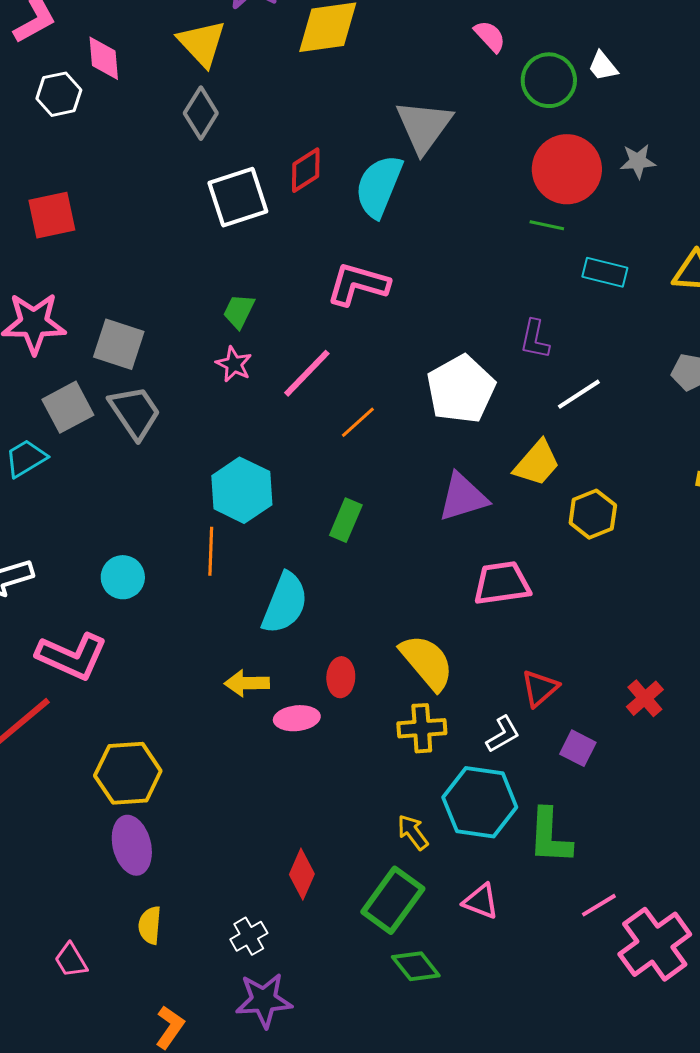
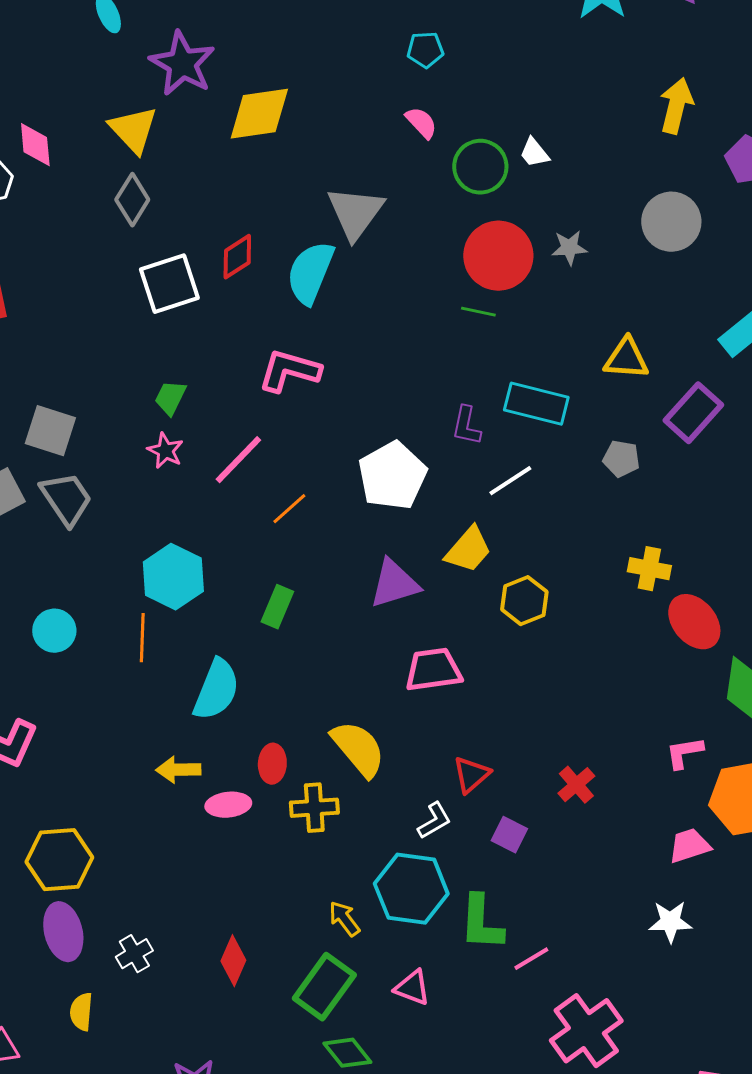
cyan rectangle: (605, 272) -> (536, 404), moved, size x1.4
cyan circle: (123, 577) -> (54, 631), moved
yellow cross: (422, 728) -> (314, 808), moved
pink line: (599, 905) -> (531, 959), moved
white cross: (249, 936) -> (134, 954), moved

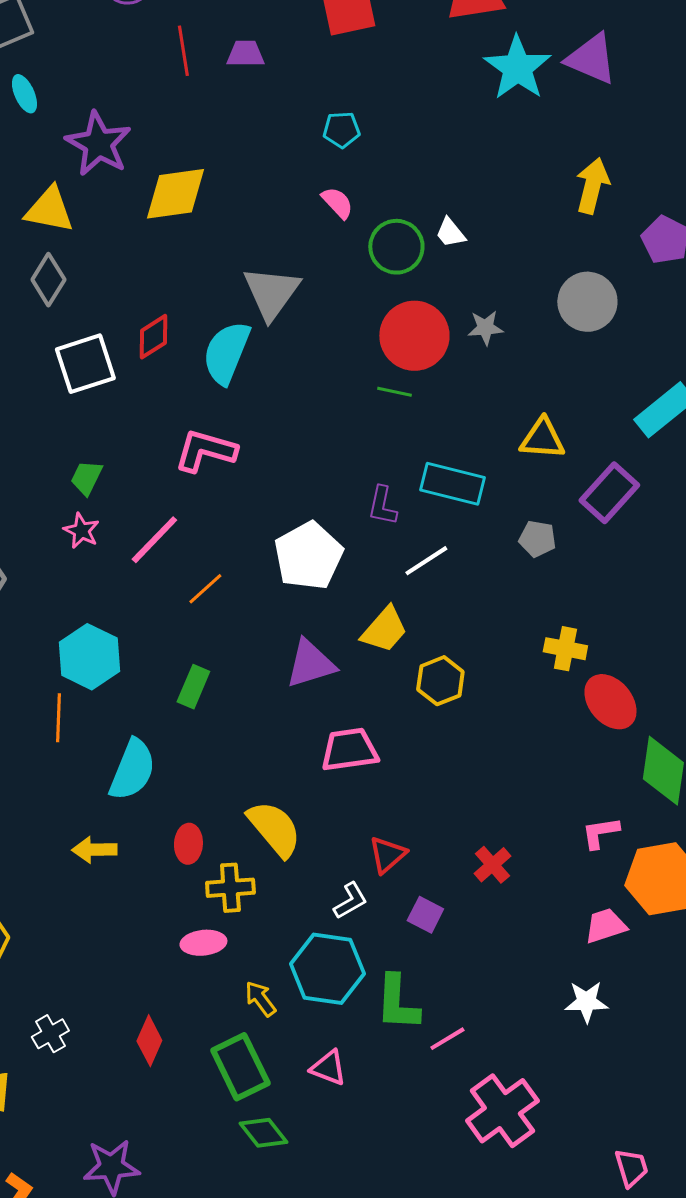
yellow triangle: (133, 130) -> (49, 210), turned -36
pink ellipse: (228, 805) -> (203, 943), moved
green rectangle: (324, 987) -> (240, 1067), turned -62

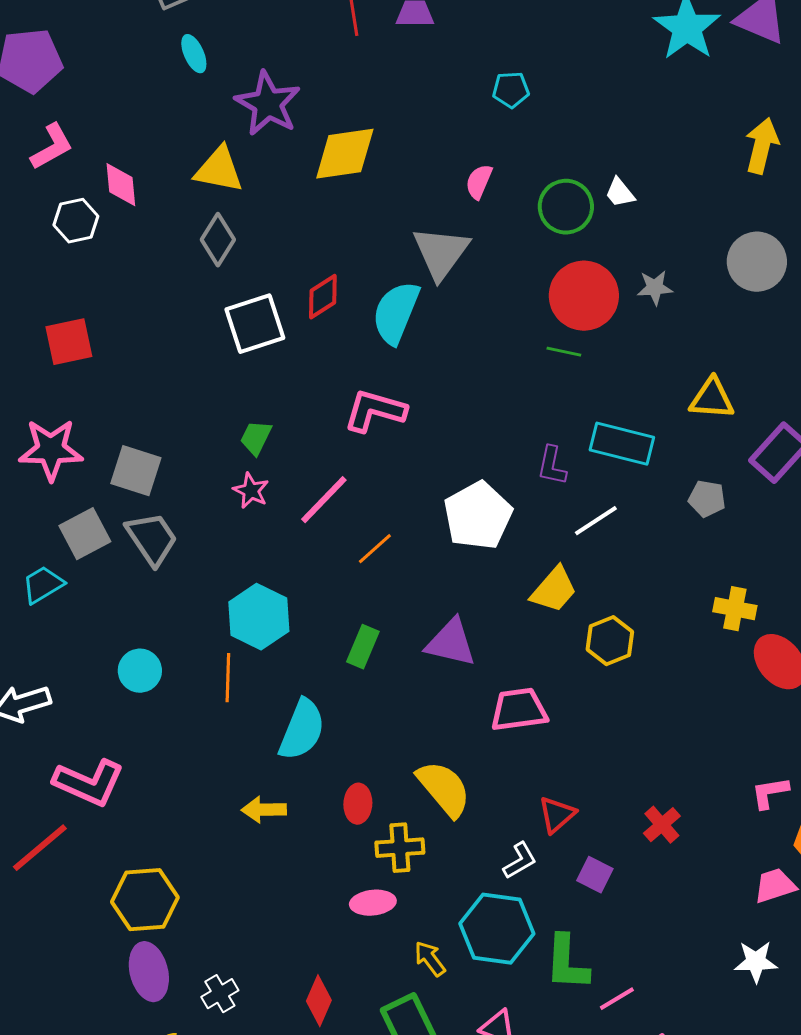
pink semicircle: (337, 203) -> (479, 182), moved, turned -114
purple triangle: (310, 664) -> (451, 643), moved, turned 30

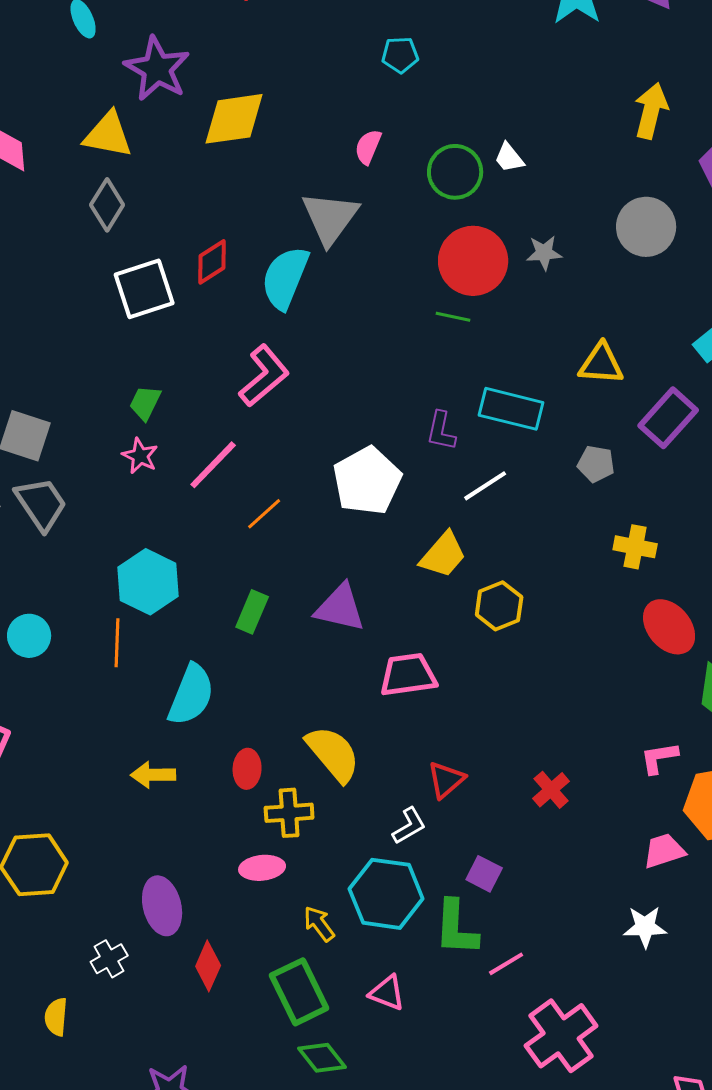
pink L-shape: (375, 411) -> (264, 376), turned 124
yellow cross: (735, 609) -> (635, 547), moved
purple square: (595, 875) -> (484, 874), moved
purple ellipse: (149, 972) -> (162, 906), moved

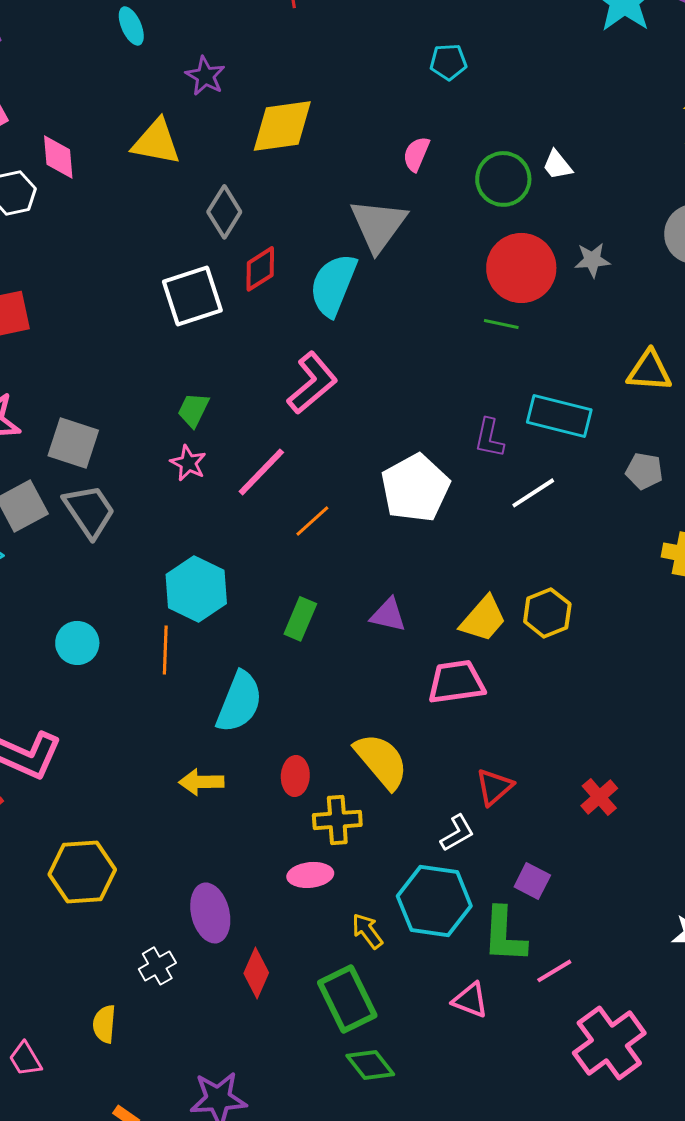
purple star: (157, 69) -> (205, 76), size x0.6
gray diamond: (107, 205) -> (224, 212), moved
yellow trapezoid: (443, 555) -> (483, 619), moved
purple triangle: (340, 608) -> (388, 615), size x0.7
pink triangle: (387, 993) -> (470, 1000), moved

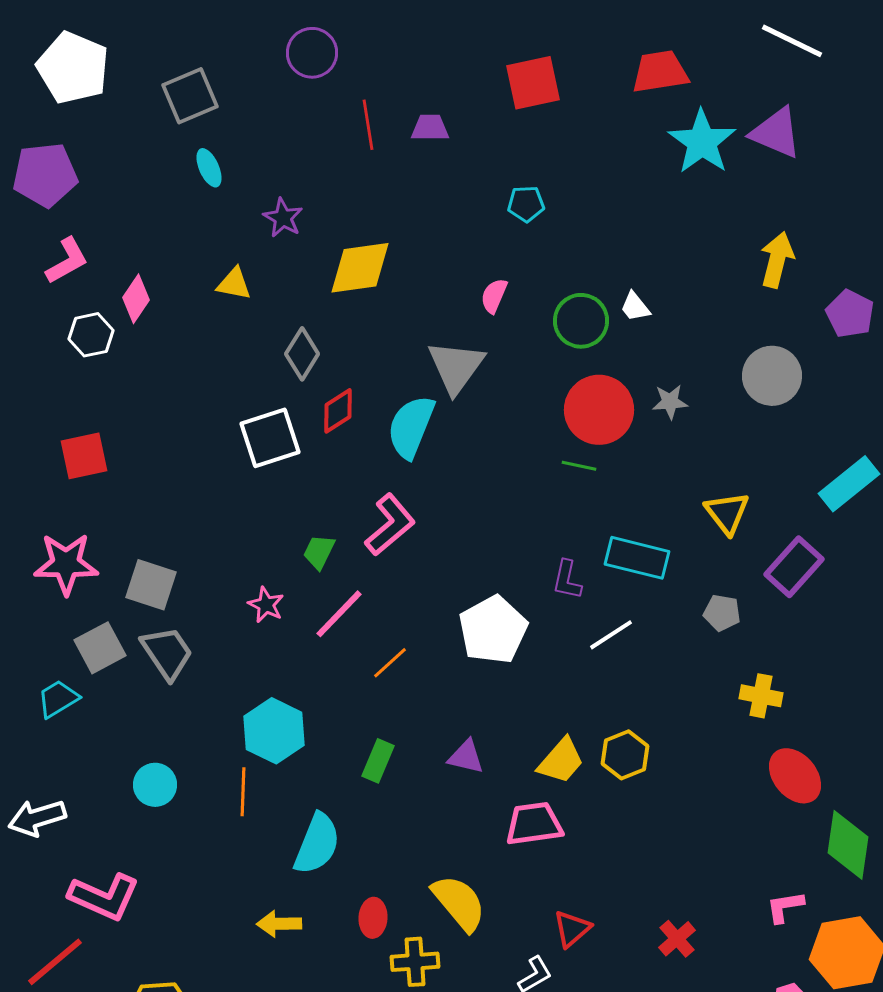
yellow triangle: (156, 142) -> (234, 284), size x0.7
pink diamond: (58, 157) -> (136, 299), turned 39
yellow triangle: (649, 371) -> (727, 513), turned 48
green trapezoid: (193, 410) -> (319, 552), moved

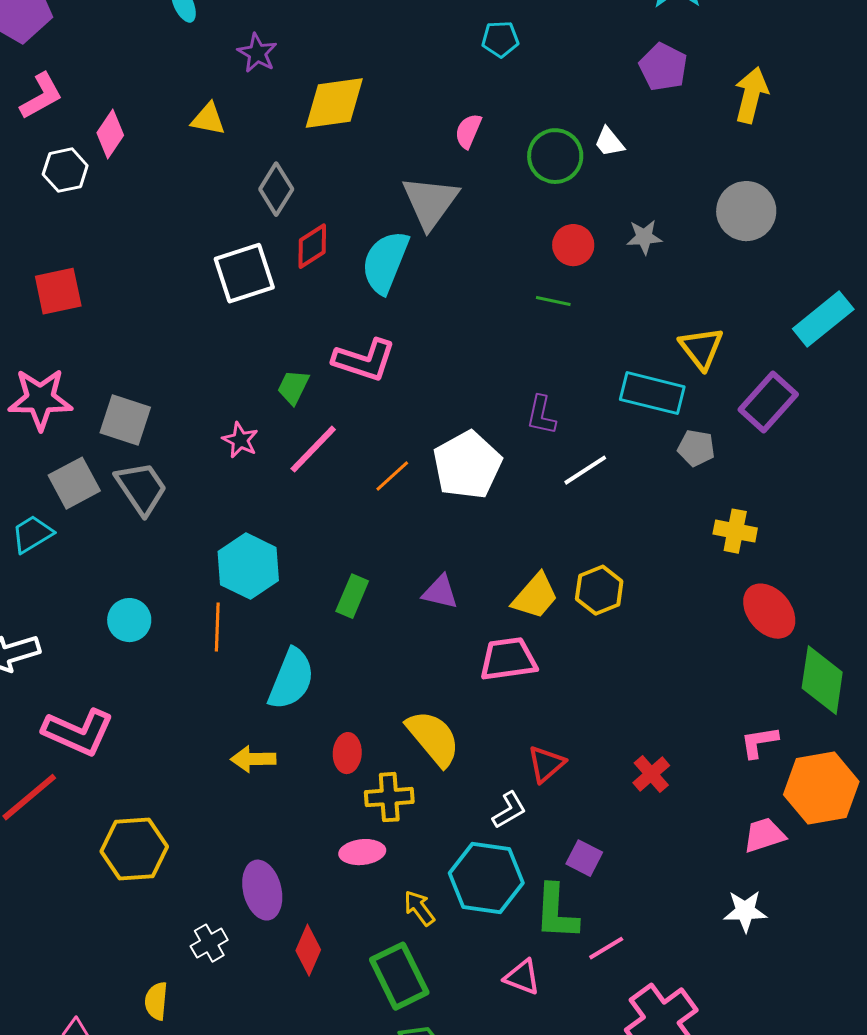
purple pentagon: (850, 314) -> (663, 67), moved
red circle: (599, 410) -> (573, 245), size x0.6
pink L-shape: (390, 525) -> (364, 360), turned 58
cyan rectangle: (637, 558) -> (652, 393), moved
orange line: (390, 663) -> (392, 476), moved

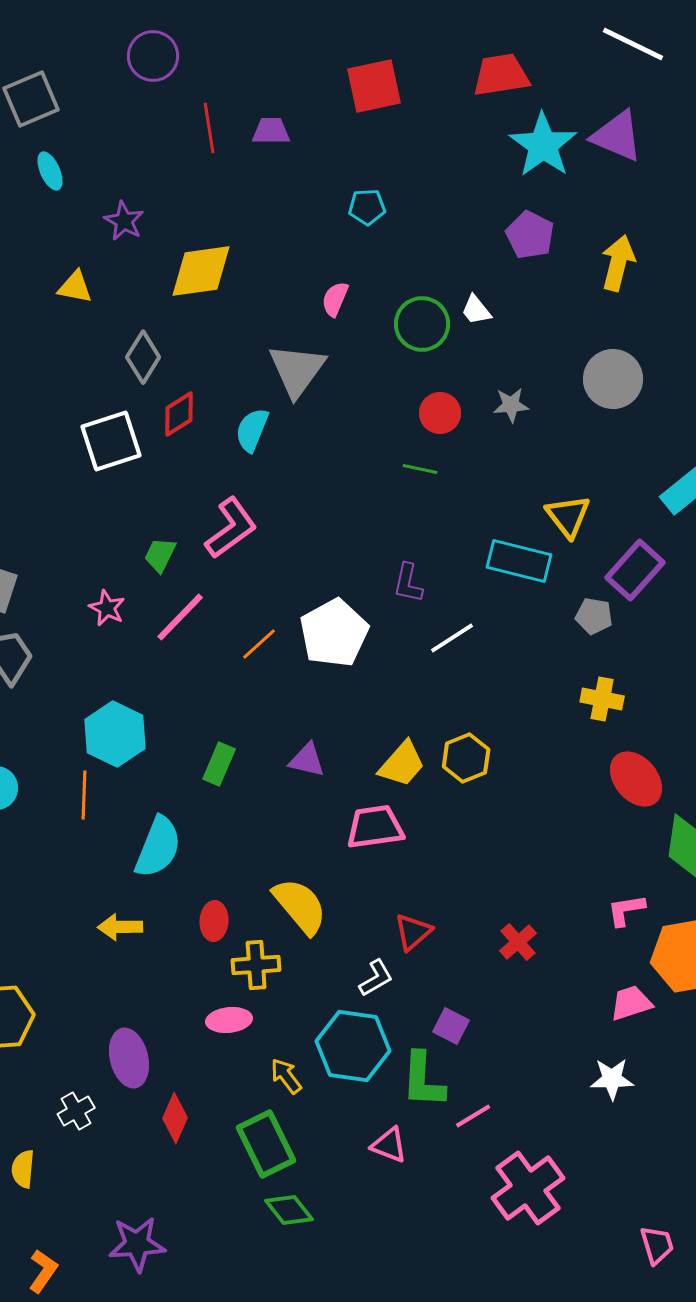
cyan semicircle: (385, 262) -> (252, 430), size x0.7
pink L-shape: (364, 360) -> (231, 528), turned -54
gray pentagon: (696, 448) -> (594, 616), moved

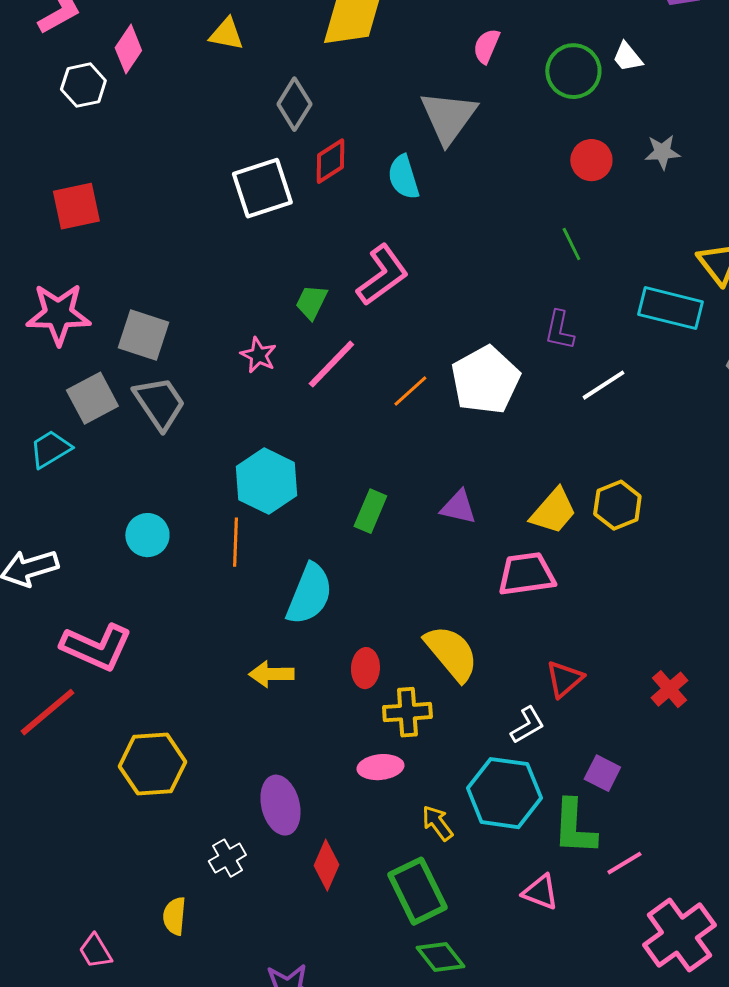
cyan semicircle: (252, 430) -> (403, 177), turned -39
green line: (420, 469) -> (571, 244), moved, turned 52

